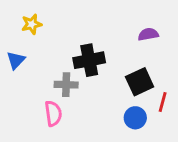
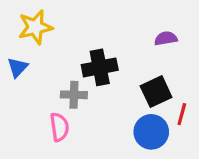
yellow star: (32, 24) -> (35, 27), size x1.5
blue circle: (135, 118) -> (151, 132), size x1.4

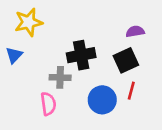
black square: (156, 92) -> (126, 60), moved
red line: (182, 114) -> (131, 91), moved
blue circle: (151, 132) -> (102, 100), moved

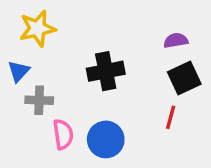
black square: (126, 60) -> (184, 78), moved
gray cross: (60, 77) -> (39, 100), moved
blue circle: (102, 100) -> (106, 139), moved

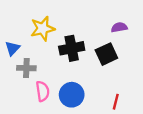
yellow star: (37, 29) -> (43, 29), moved
black square: (184, 78) -> (106, 54), moved
red line: (171, 117) -> (116, 102), moved

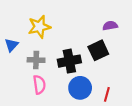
black cross: (72, 48) -> (69, 61), moved
gray cross: (26, 68) -> (36, 60), moved
blue circle: (72, 95) -> (80, 88), moved

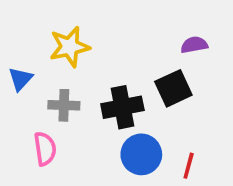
pink semicircle: (39, 85) -> (45, 149), moved

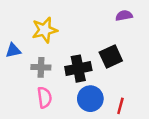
purple semicircle: (194, 45) -> (124, 16), moved
blue triangle: (20, 79) -> (13, 50), turned 35
pink semicircle: (45, 149) -> (45, 97), moved

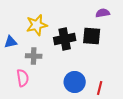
black square: (111, 56) -> (92, 36), moved, turned 30
black cross: (78, 69) -> (65, 39), moved
pink semicircle: (45, 97) -> (23, 78), moved

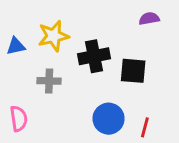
black square: (92, 36) -> (133, 71), moved
blue triangle: (11, 42) -> (16, 46), moved
pink semicircle: (23, 78) -> (19, 119), moved

